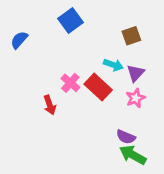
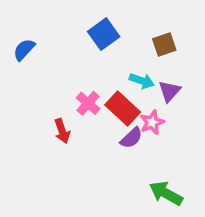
blue square: (70, 21) -> (104, 34), moved
pink star: (136, 98) -> (152, 122), moved
purple semicircle: (126, 137) -> (131, 138), moved, turned -66

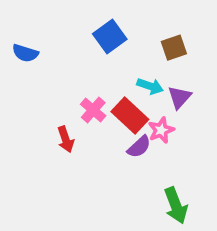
blue semicircle: (24, 50) -> (25, 53), turned -115
green arrow: (166, 193) -> (176, 205), turned -140

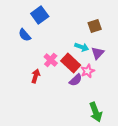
blue square: (110, 37) -> (40, 15), moved
blue semicircle: (25, 53) -> (25, 35), moved, turned 32
red arrow: (66, 139) -> (36, 76), turned -144

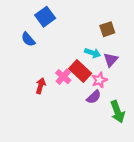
pink cross: (51, 60) -> (63, 77), moved
purple semicircle: (76, 80) -> (94, 97), moved
green arrow: (96, 112) -> (117, 112), moved

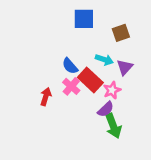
blue square: (45, 17) -> (84, 19), moved, turned 36
blue semicircle: (28, 39) -> (70, 66), moved
green arrow: (117, 112) -> (113, 126), moved

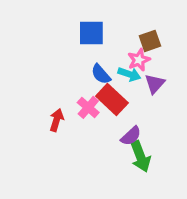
blue square: (84, 19) -> (91, 33), moved
blue semicircle: (70, 66) -> (101, 74), moved
pink star: (112, 90) -> (139, 60), moved

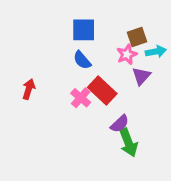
blue semicircle: (101, 74) -> (82, 60), moved
cyan arrow: (129, 74) -> (156, 51), moved, turned -30
red arrow: (57, 120) -> (29, 89), moved

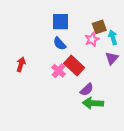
cyan arrow: (156, 51) -> (113, 37), turned -96
purple triangle: (141, 76) -> (112, 58), moved
green arrow: (128, 143) -> (93, 103), turned 114

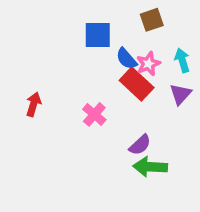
brown square: (99, 27) -> (152, 20), moved
blue semicircle: (60, 44) -> (126, 59), moved
red rectangle: (74, 66) -> (137, 84), moved

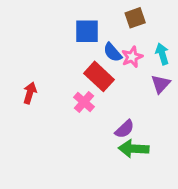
red rectangle: (137, 84) -> (99, 76), moved

